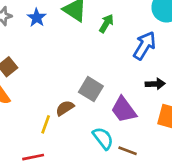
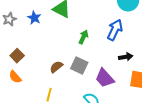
green arrow: (106, 23) -> (83, 37), moved
brown semicircle: (65, 108) -> (56, 67), moved

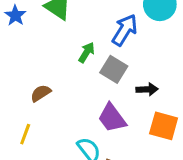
blue arrow: (115, 30) -> (125, 30), moved
gray square: (79, 66) -> (114, 69), moved

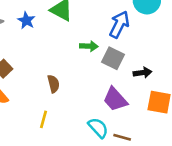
green arrow: (87, 52) -> (89, 46), turned 66
brown semicircle: (41, 93) -> (53, 84), turned 114

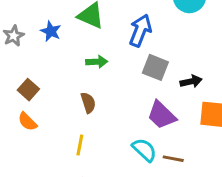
blue arrow: (119, 24) -> (140, 30), moved
green arrow: (89, 46) -> (97, 62), moved

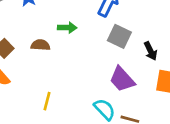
black arrow: (191, 81) -> (151, 51), turned 72
brown semicircle: (88, 103) -> (40, 45), moved, turned -72

